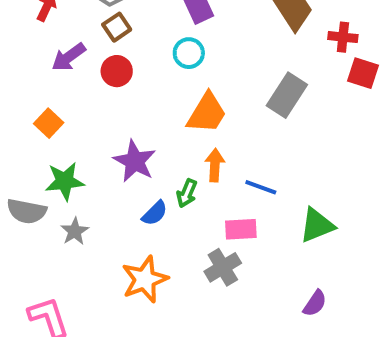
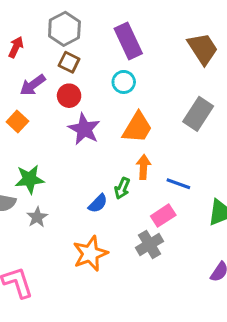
brown square: (117, 27) -> (69, 62), turned -30
orange square: (49, 123) -> (17, 121), moved
purple star: (135, 161) -> (84, 129), moved
pink rectangle: (241, 229) -> (163, 216), turned -30

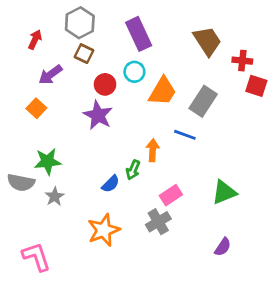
red circle: (69, 96) -> (105, 84), moved
orange trapezoid: (137, 128) -> (162, 91), moved
blue line: (178, 184) -> (185, 135), moved

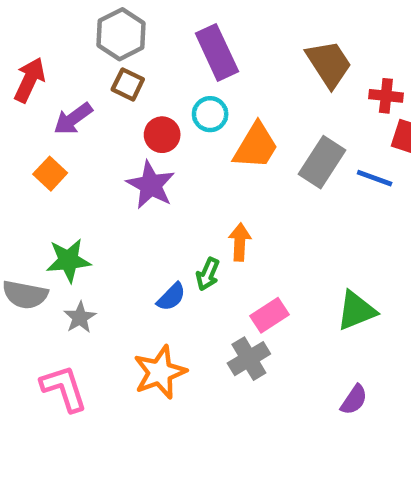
red arrow: (35, 40) -> (30, 80), moved, size x1.4
blue line: (185, 135) -> (375, 178), moved
pink L-shape: (36, 257) -> (64, 388), moved

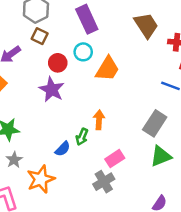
gray rectangle: (322, 162) -> (155, 123), moved
orange star: (160, 372) -> (41, 179), moved

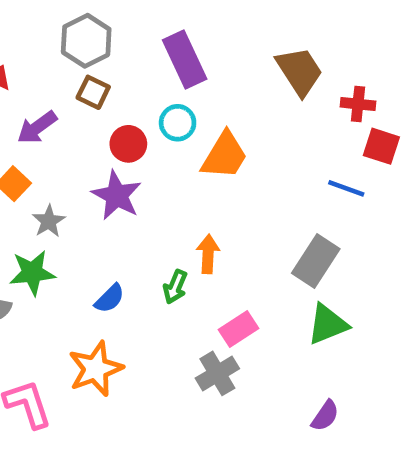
blue semicircle: (63, 149) -> (110, 299), moved
gray star: (14, 160) -> (49, 221), moved

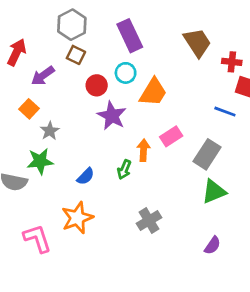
purple star: (117, 195) -> (112, 116), moved
pink rectangle: (238, 329) -> (171, 136), moved

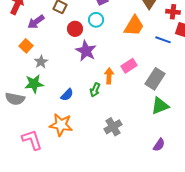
orange trapezoid: (153, 92) -> (134, 26), moved
blue line: (225, 112) -> (163, 40), moved
orange star: (77, 218) -> (61, 125), turned 30

